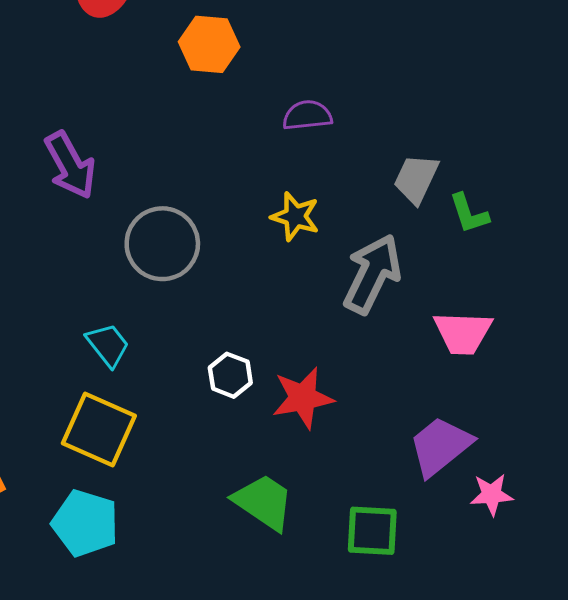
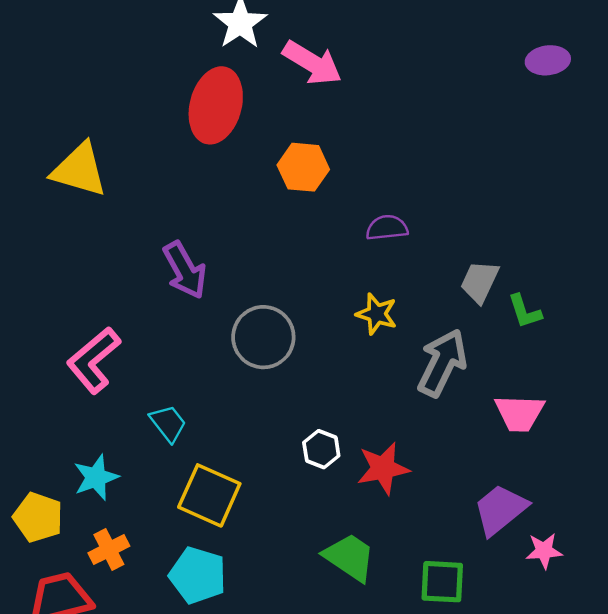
cyan trapezoid: (108, 345) -> (168, 423), moved

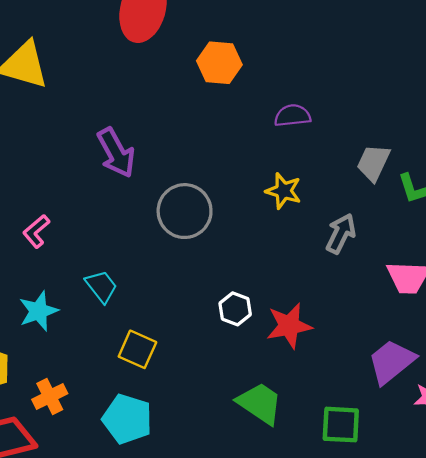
pink L-shape: (93, 360) -> (36, 231), size x0.6
gray arrow: (442, 363) -> (341, 234), size x0.7
cyan star: (96, 477) -> (38, 311), moved
yellow square: (209, 495) -> (137, 349), size x0.7

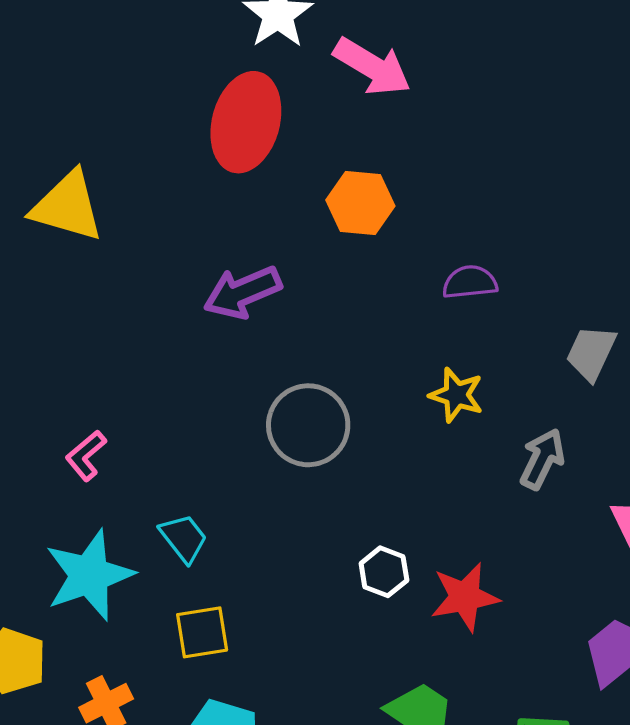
purple arrow: (116, 153) -> (243, 292), moved, turned 96
cyan star: (38, 311) -> (89, 575), size x1.5
yellow square: (137, 349) -> (202, 632), moved, turned -33

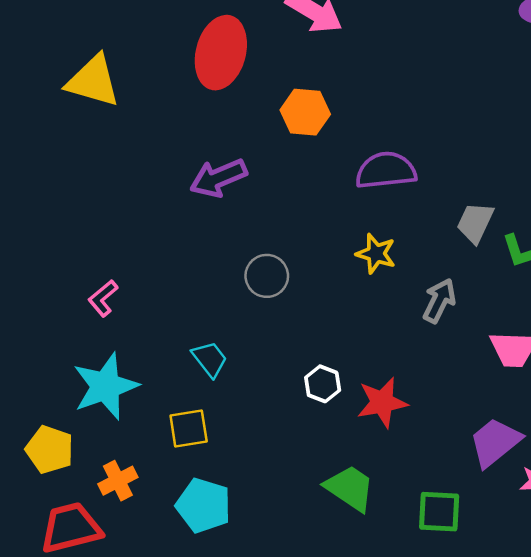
yellow triangle: (67, 206) -> (93, 81), moved
purple semicircle: (470, 282) -> (386, 170), size x1.5
gray circle: (308, 425) -> (267, 276), size x0.7
cyan trapezoid: (184, 538) -> (210, 359), moved

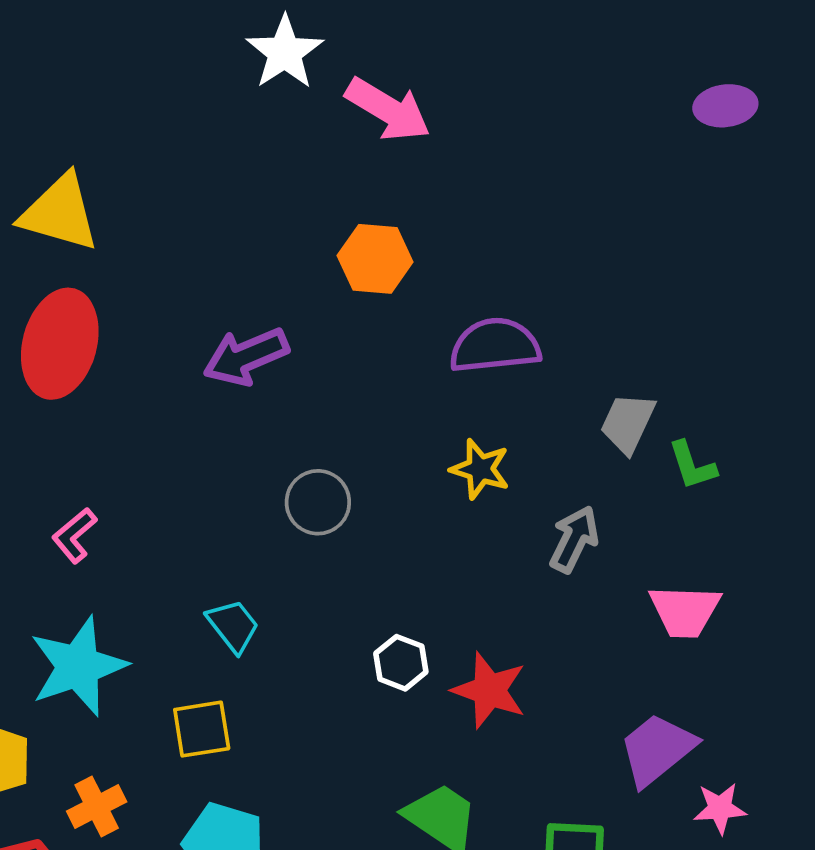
red ellipse: (221, 53) -> (60, 344), moved
red star: (382, 402) -> (489, 690), turned 30

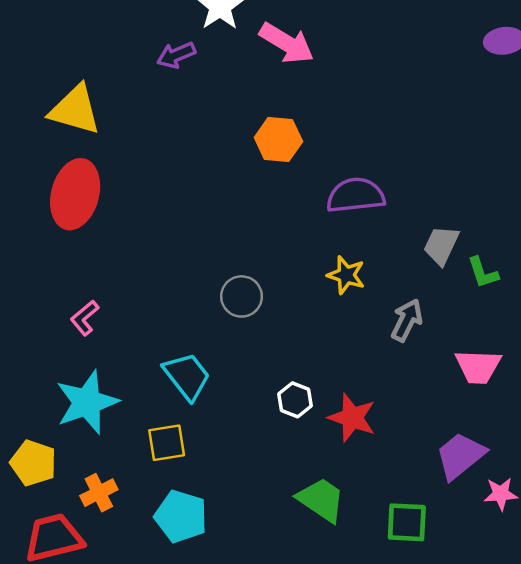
purple arrow: (246, 357) -> (176, 55), moved, size x0.7
cyan trapezoid: (233, 626) -> (187, 376), size x1.4

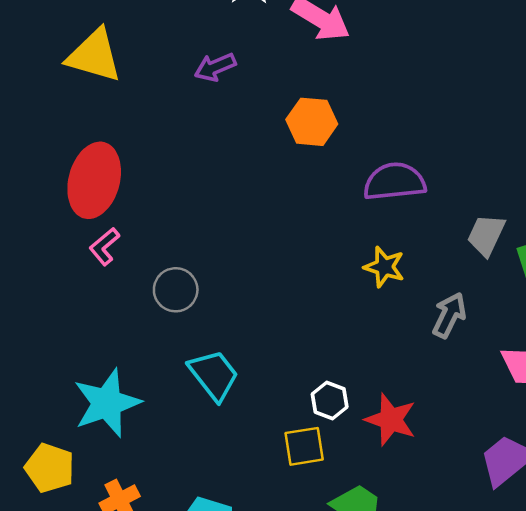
purple arrow: (176, 55) -> (215, 67), moved
yellow triangle: (75, 110) -> (94, 56), moved
gray circle: (242, 296) -> (176, 290), moved
pink L-shape: (85, 318) -> (104, 247), moved
yellow square: (167, 443) -> (304, 446), moved

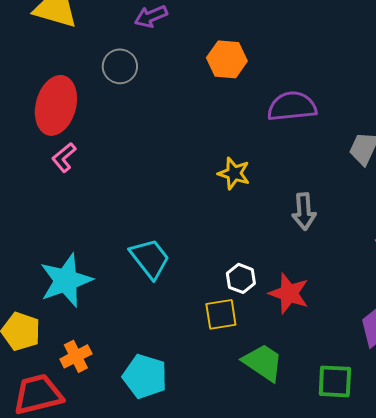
yellow star: (384, 267) -> (234, 173), moved
gray circle: (176, 290) -> (120, 66), moved
gray arrow: (449, 315) -> (304, 211), moved, turned 150

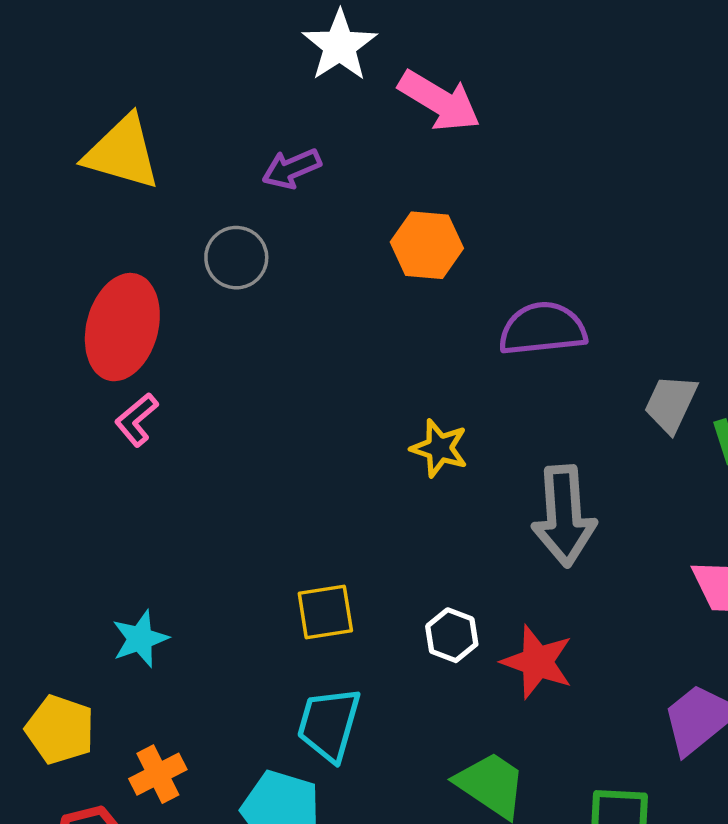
gray arrow: (304, 211) -> (564, 516), size x1.5
cyan trapezoid: (150, 258) -> (329, 724), moved, turned -126
cyan star: (66, 280) -> (140, 639), size x0.6
yellow square: (221, 314) -> (325, 612), moved

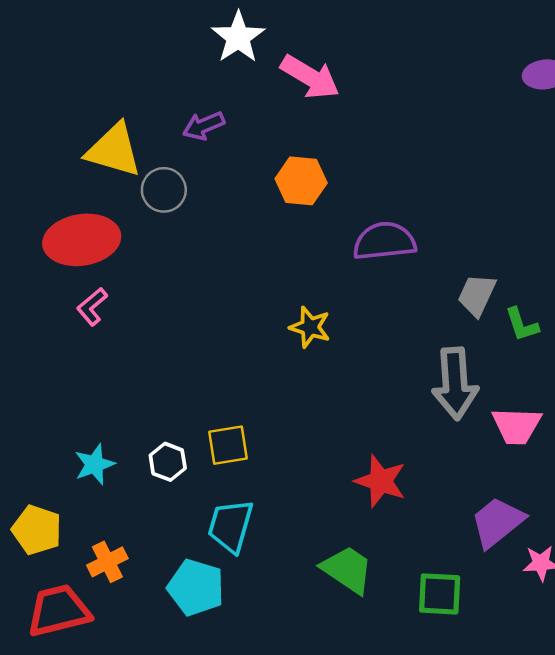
yellow triangle: (122, 153) -> (114, 150), moved
red ellipse: (122, 327) -> (82, 240), turned 66
gray arrow: (564, 516) -> (455, 384), moved
white hexagon: (452, 635) -> (168, 462), moved

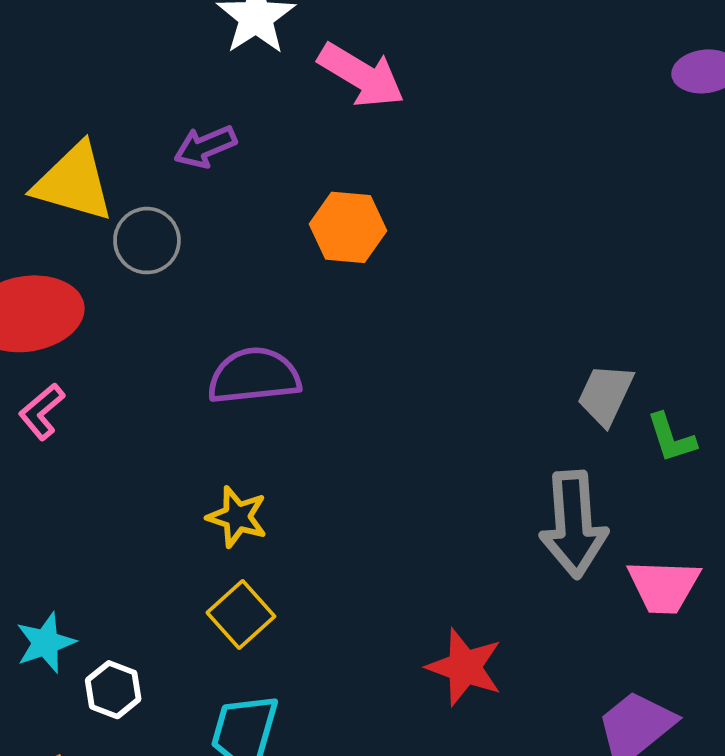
purple semicircle: (384, 241) -> (254, 376), moved
yellow star: (310, 327) -> (237, 517), moved
yellow square: (228, 445) -> (241, 615), turned -33
white hexagon: (168, 462) -> (113, 690), moved

